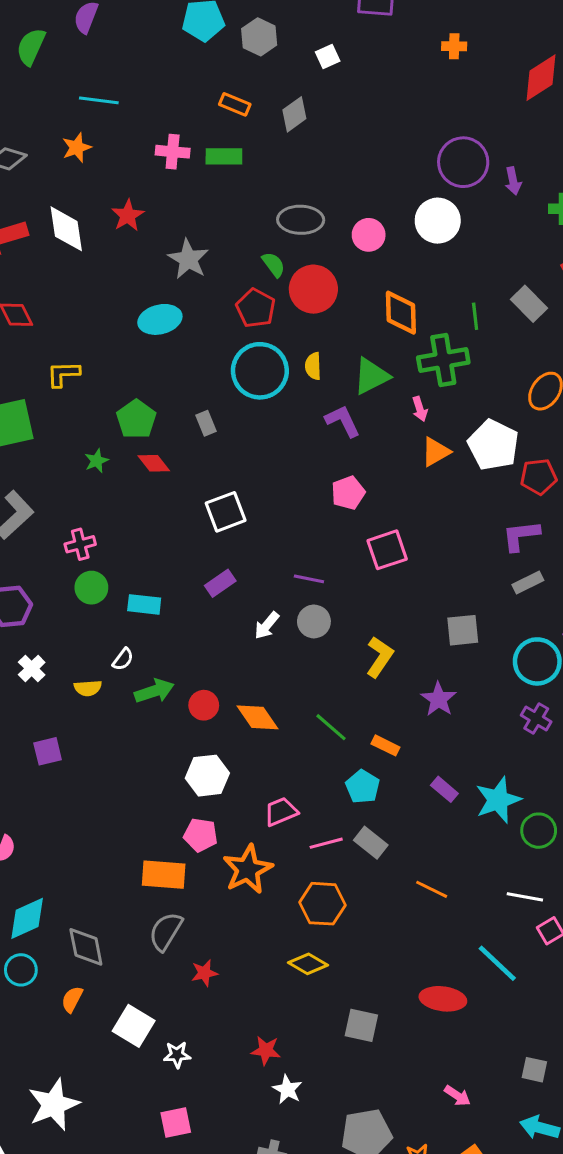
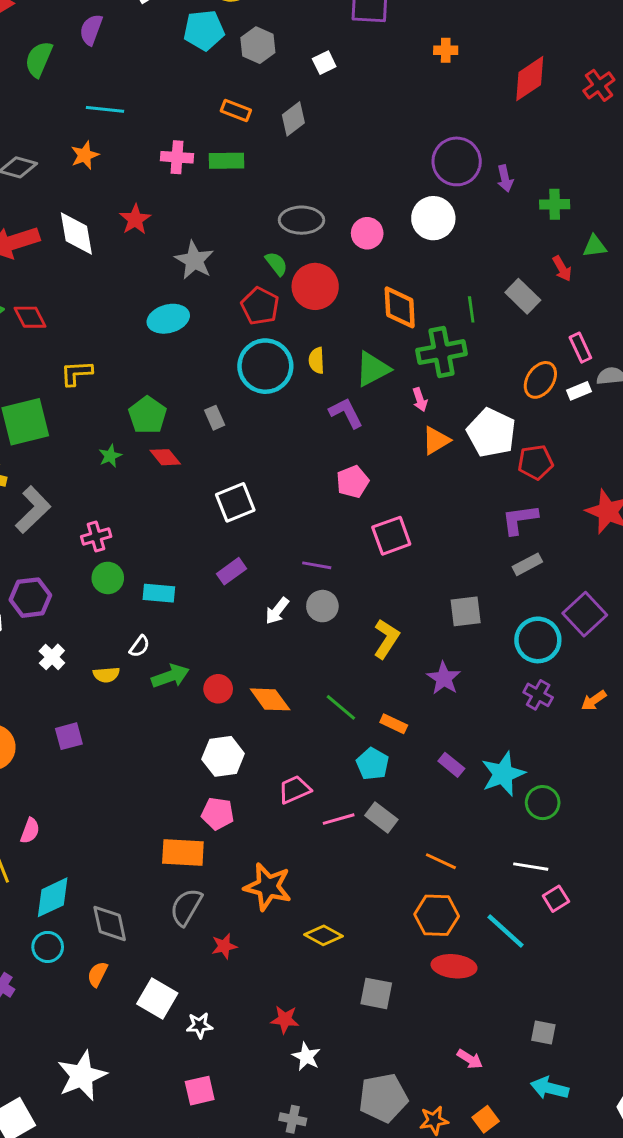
orange star: (248, 869) -> (268, 887), moved, turned -30
orange hexagon: (322, 904) -> (437, 915), moved

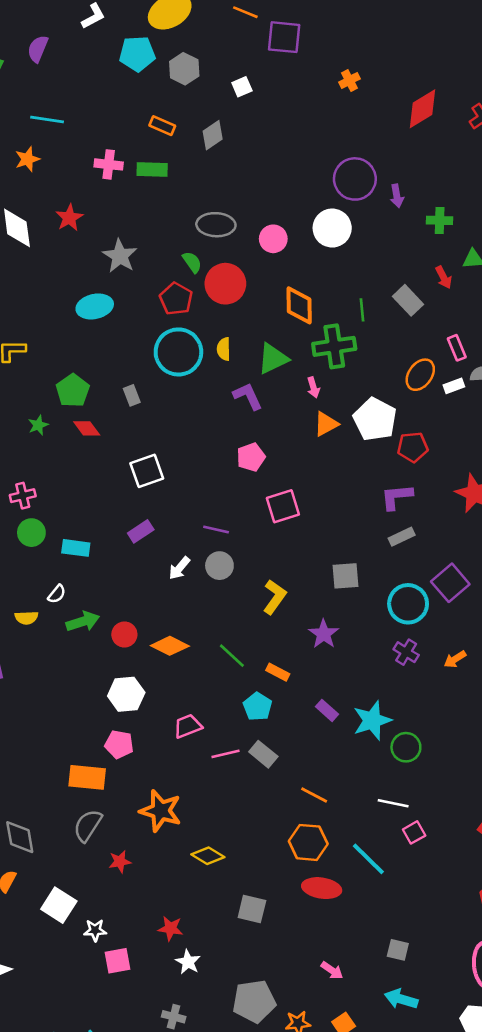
orange cross: (446, 50) -> (349, 81), turned -30
orange diamond: (270, 699) -> (170, 646), turned -30
pink square: (200, 1091) -> (117, 961), moved

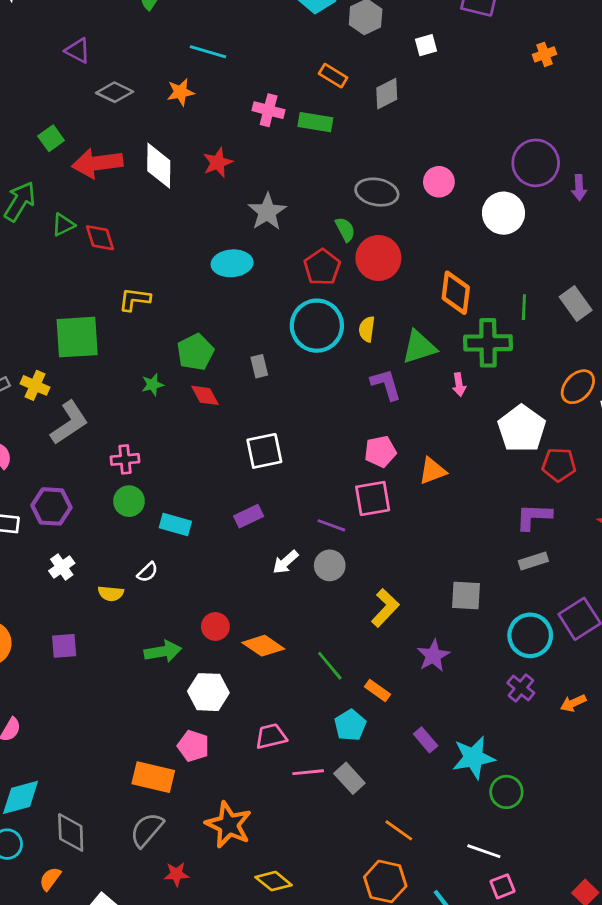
pink circle: (273, 239) -> (439, 182), moved
orange triangle: (326, 424) -> (433, 471), moved
pink square: (283, 506) -> (373, 498), moved
green arrow: (83, 621) -> (163, 651), moved

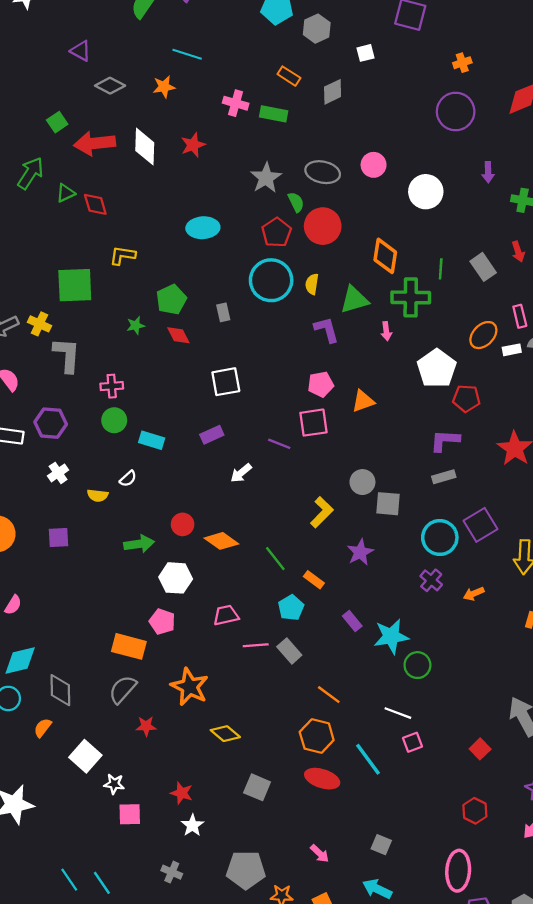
purple circle: (536, 163) -> (456, 111), moved
gray star: (267, 212) -> (266, 178), moved
gray L-shape: (69, 423) -> (67, 355), turned -54
gray circle: (330, 565) -> (362, 482), moved

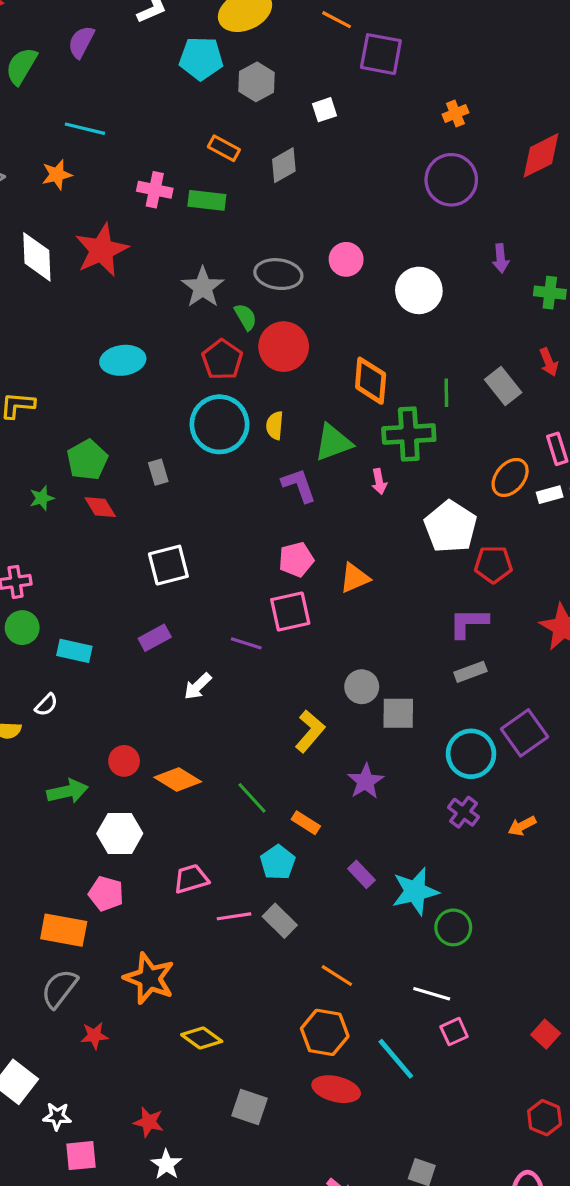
red star: (193, 145) -> (102, 250), size x1.6

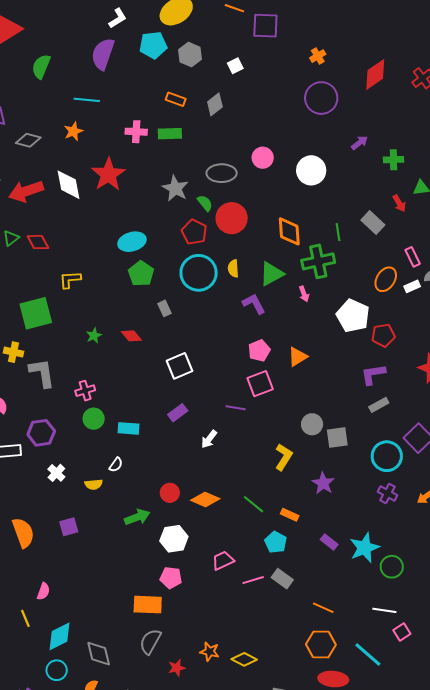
purple semicircle: (81, 42) -> (103, 54), moved, size x1.5
purple arrow: (501, 258) -> (359, 143), turned -114
green pentagon: (87, 460) -> (141, 274), moved
orange star: (149, 978) -> (210, 652), moved, size x0.6

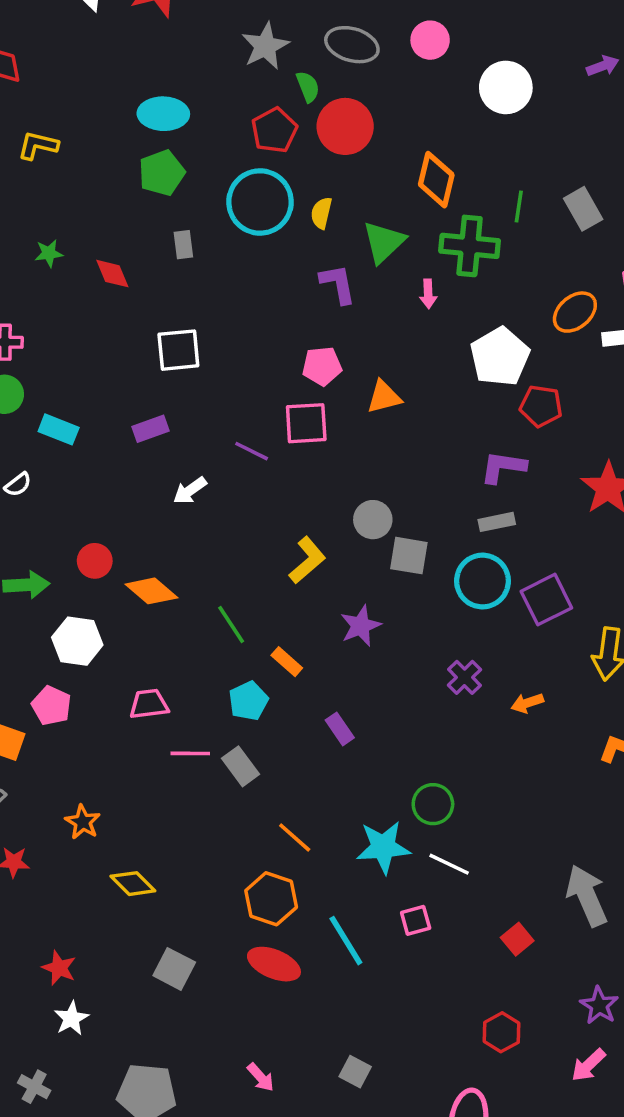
green triangle: (272, 274) -> (384, 242), turned -32
cyan circle: (387, 456) -> (482, 581), moved
cyan star: (365, 548) -> (383, 847), moved
white line: (384, 610) -> (449, 864), moved
orange star: (210, 652) -> (83, 822), moved

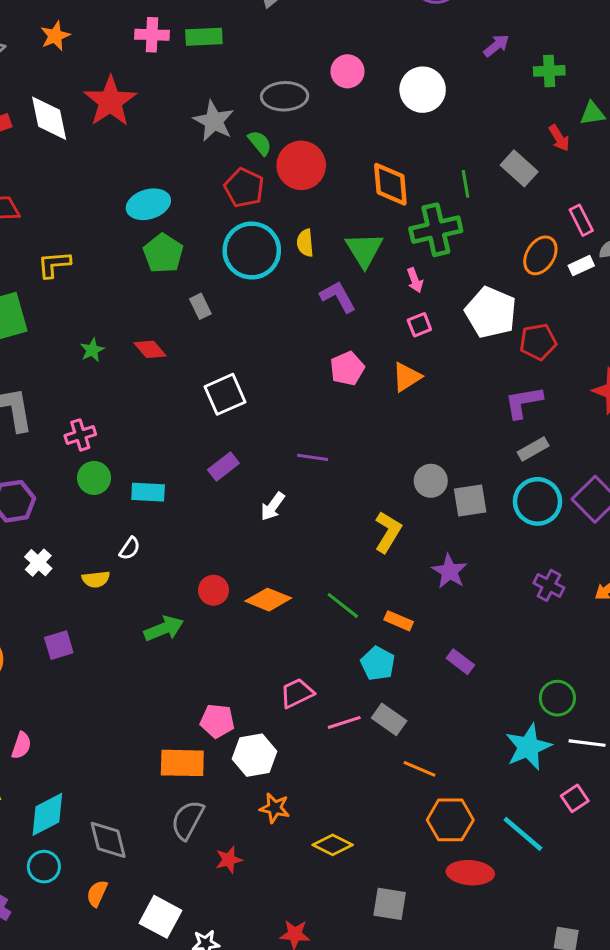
pink square: (306, 423) -> (419, 325), moved, size x0.6
white hexagon: (77, 641) -> (254, 755), moved
orange line: (295, 837) -> (420, 769), moved

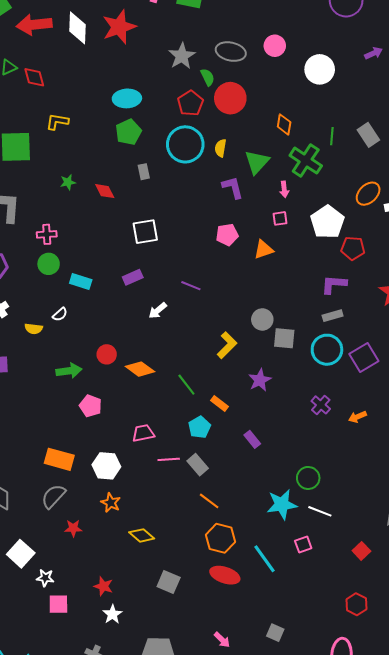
orange diamond: (390, 184) -> (284, 124), size x0.7
green cross: (436, 230) -> (306, 161), turned 32
pink pentagon: (217, 721) -> (91, 406), moved

